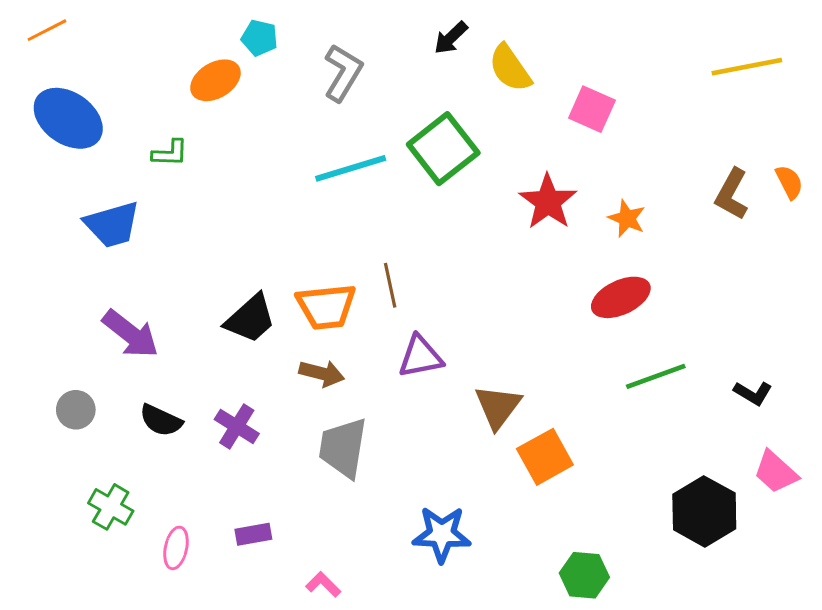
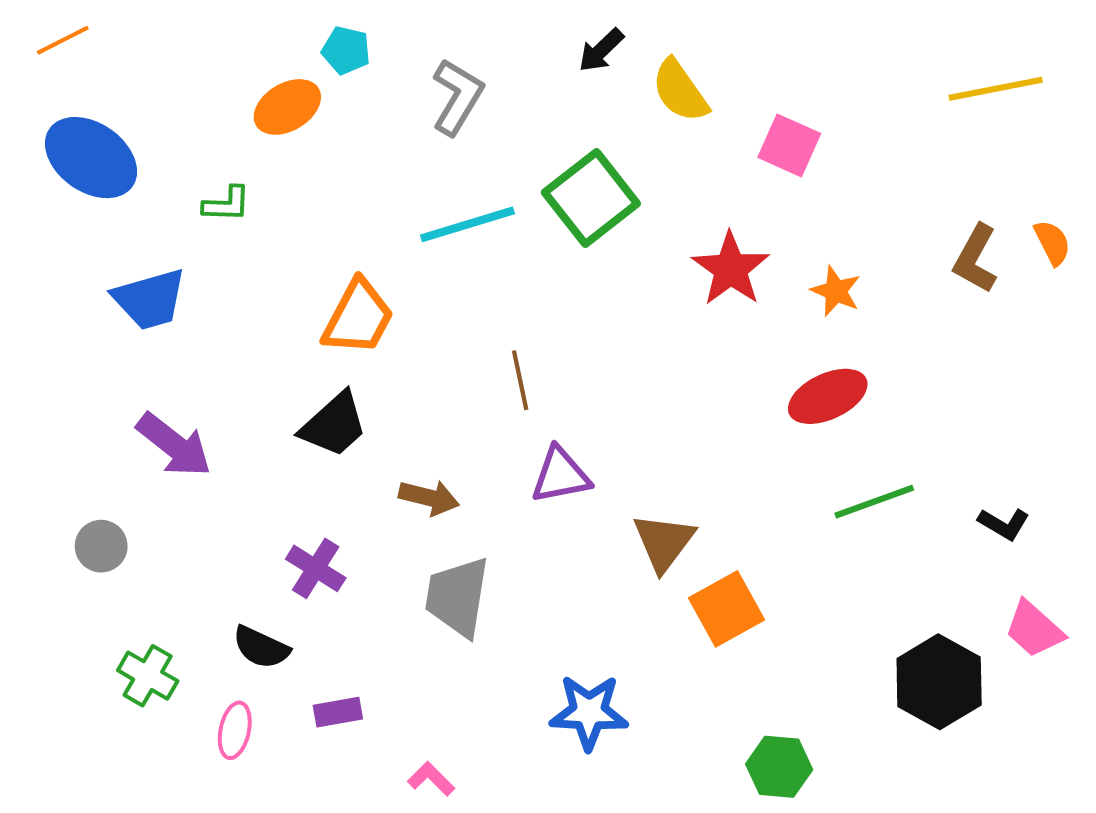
orange trapezoid: (326, 307) -> (358, 317), moved, turned -56
black semicircle: (161, 420) -> (261, 647), moved

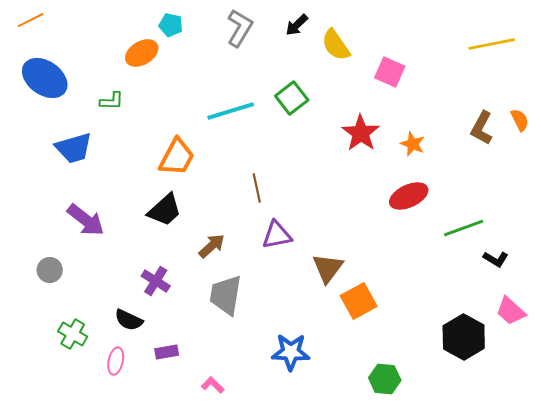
gray L-shape: (457, 97) -> (240, 28), moved
green square: (591, 198) -> (292, 98), size x0.7
brown arrow: (429, 498) -> (212, 246), turned -56
green line: (874, 502) -> (464, 228), moved

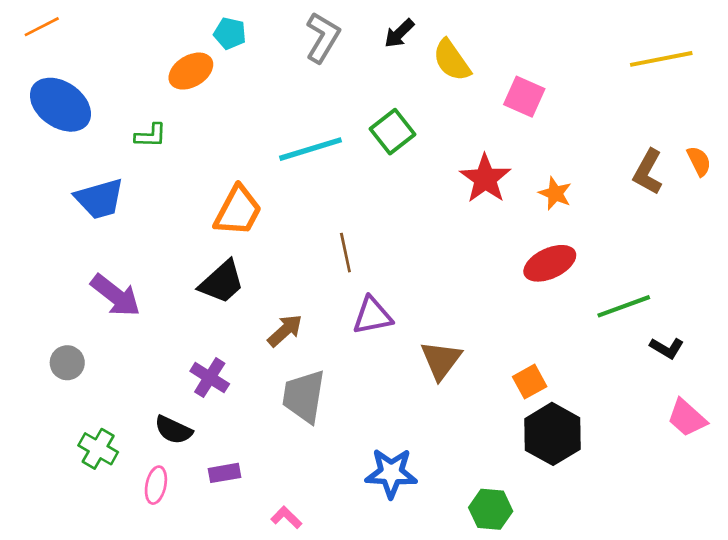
orange square: (359, 301) -> (530, 382), moved, size x0.7
black hexagon: (464, 337) -> (552, 434), moved
green hexagon: (385, 379) -> (491, 509), moved

